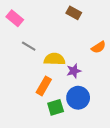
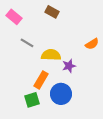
brown rectangle: (74, 13) -> (52, 12), moved
blue circle: (78, 98) -> (61, 94), moved
green square: (56, 107) -> (32, 100), moved

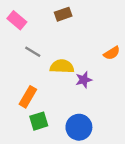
brown rectangle: (52, 12) -> (63, 14), turned -48
orange rectangle: (41, 80) -> (28, 97), moved
blue circle: (61, 94) -> (79, 127), moved

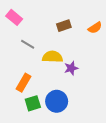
brown rectangle: (63, 14) -> (64, 26), moved
orange semicircle: (112, 53) -> (95, 28), moved
blue circle: (79, 127) -> (57, 101), moved

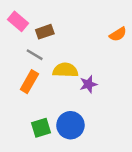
brown rectangle: (64, 26) -> (45, 32), moved
orange rectangle: (23, 83) -> (29, 82), moved

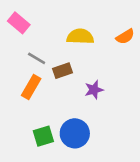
brown rectangle: (45, 32) -> (62, 71), moved
yellow semicircle: (65, 70) -> (80, 37), moved

